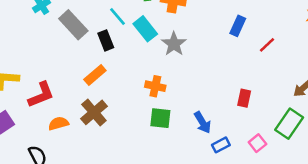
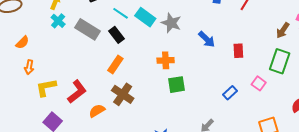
blue arrow: (203, 122) -> (207, 39), moved

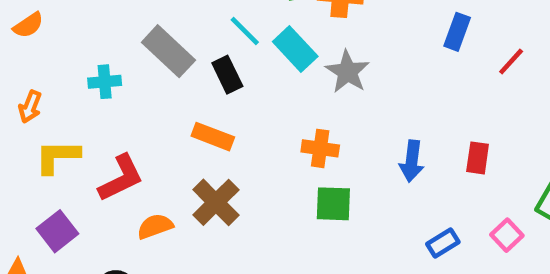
cyan cross: (58, 21) -> (105, 82), moved, turned 32
blue arrow: (207, 39) -> (412, 161), moved, turned 42
orange semicircle: (22, 42) -> (28, 25), moved
orange rectangle: (115, 65) -> (213, 137), turned 66

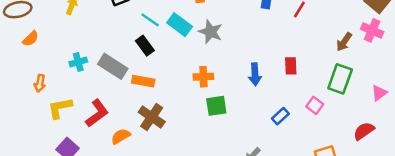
gray rectangle: (168, 51) -> (113, 66), moved

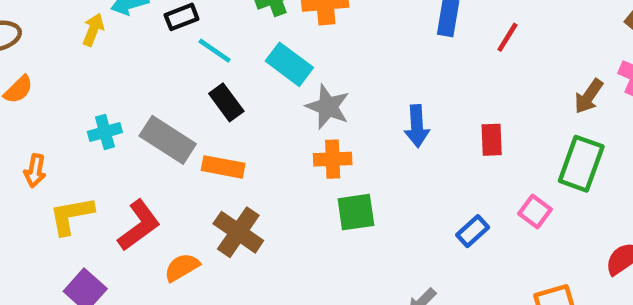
cyan line: (150, 20) -> (215, 51), moved
gray star: (211, 32) -> (328, 107), moved
blue arrow: (255, 74) -> (417, 126), moved

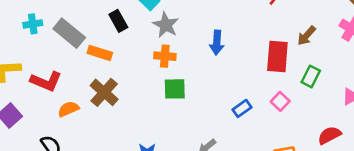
brown arrow: (589, 96) -> (306, 36), moved
black rectangle: (226, 102) -> (118, 21), moved
red rectangle: (492, 140) -> (277, 57), moved, size x1.6
green rectangle: (581, 164) -> (311, 76), size x0.7
red L-shape: (139, 225) -> (46, 81), turned 52

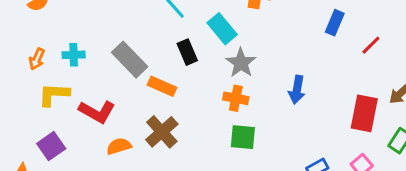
cyan cross: (33, 24) -> (74, 55), moved

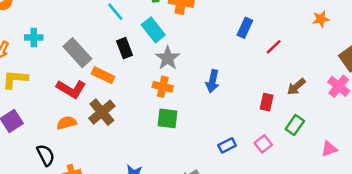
cyan cross: (74, 55) -> (34, 38), moved
red L-shape: (97, 112) -> (71, 89), moved
red rectangle: (364, 113) -> (267, 102), size x0.6

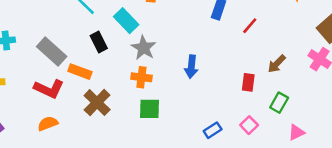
brown cross: (102, 112) -> (97, 103), moved
pink triangle: (329, 149) -> (296, 132), moved

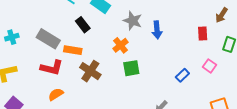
gray star: (144, 48) -> (133, 21), moved
orange cross: (141, 77) -> (120, 45), turned -35

